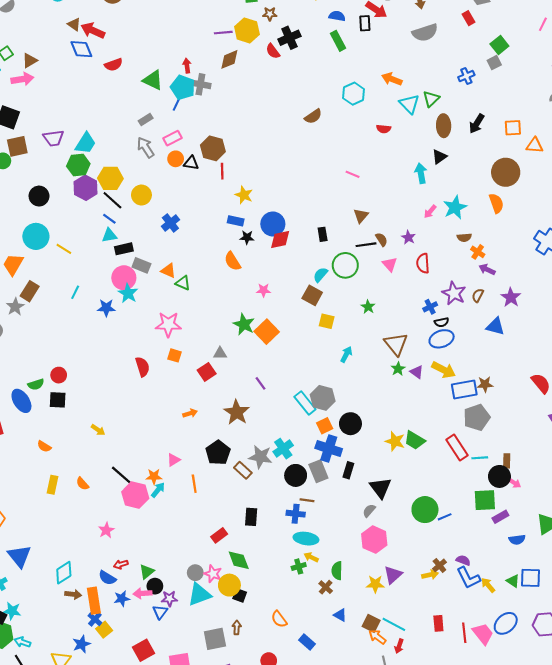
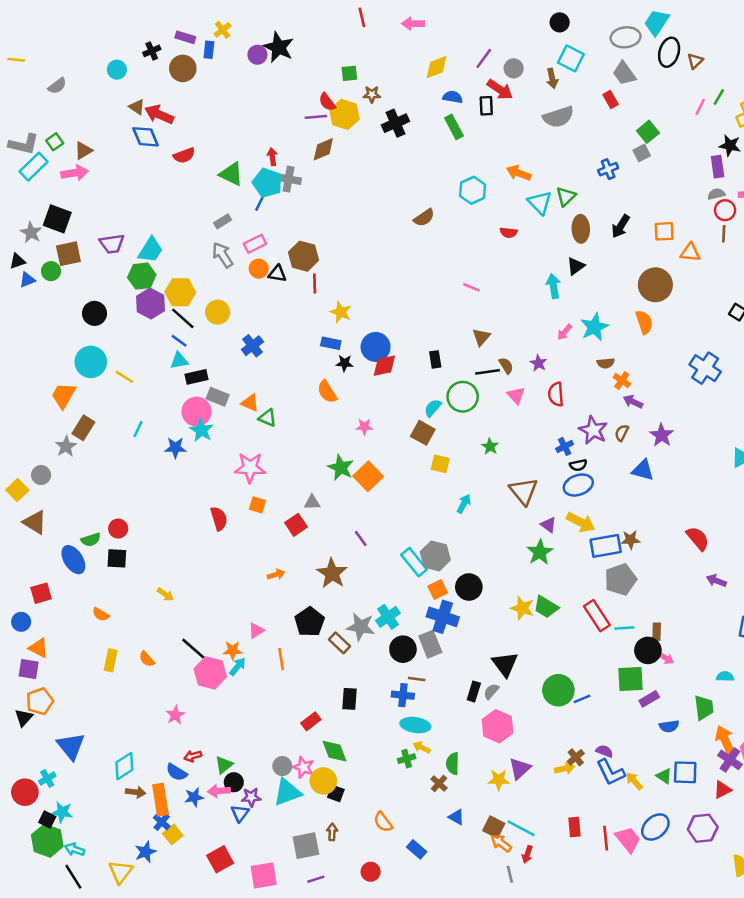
red semicircle: (273, 51) -> (327, 102), moved
green star: (398, 369) -> (540, 552), moved, size x1.5
black rectangle: (348, 470) -> (474, 691), moved

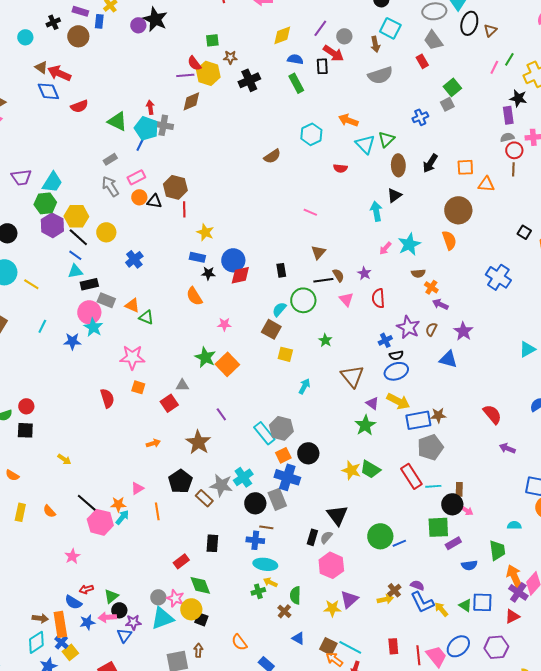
cyan diamond: (124, 766) -> (36, 642), moved

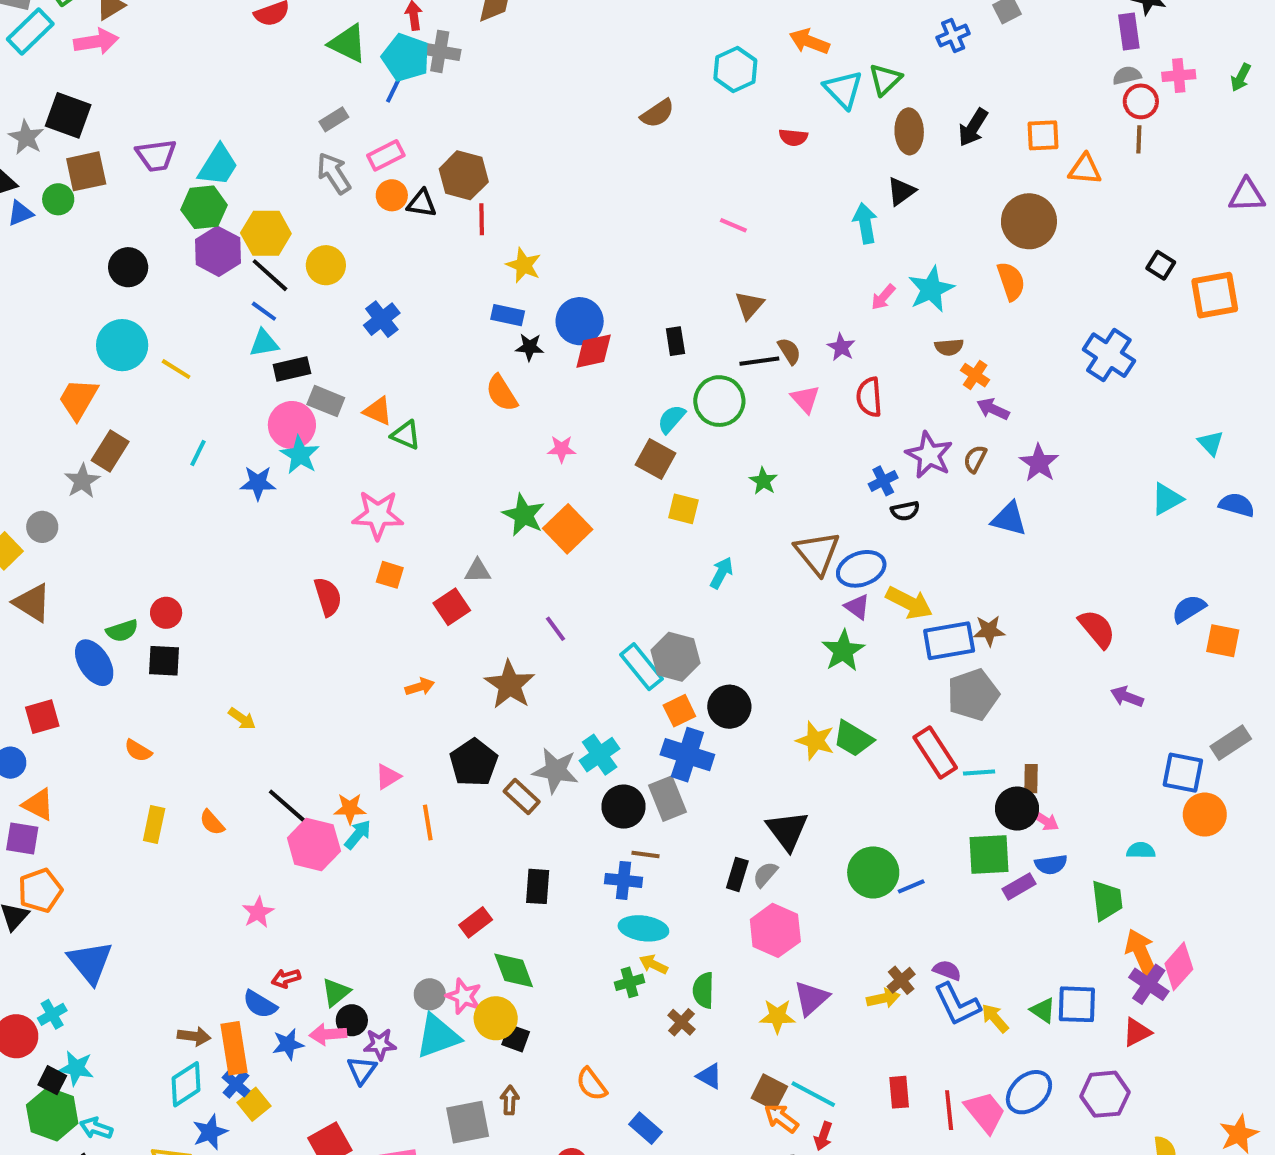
blue ellipse: (396, 371) -> (861, 569), moved
blue semicircle: (469, 565) -> (1051, 864), moved

